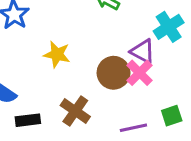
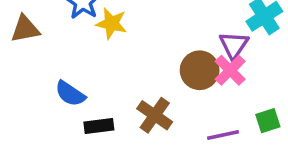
purple triangle: (143, 51) -> (234, 45), turned 36
yellow star: (57, 54) -> (111, 24), moved

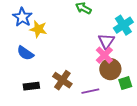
brown circle: (200, 70) -> (110, 69), moved
blue semicircle: (70, 94) -> (25, 53), moved
purple line: (223, 135) -> (90, 91), moved

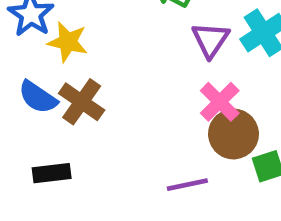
purple triangle: (106, 41) -> (210, 40), moved
brown cross: (62, 80) -> (82, 102), moved

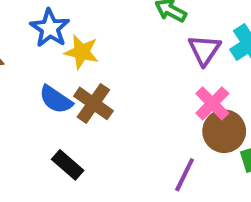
black rectangle: (52, 173) -> (68, 165), turned 48
purple line: (187, 185) -> (185, 175), turned -52

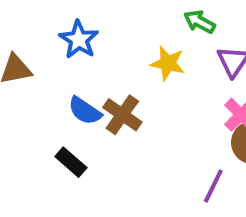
yellow star: (82, 52) -> (168, 63), moved
black rectangle: (68, 165) -> (71, 162), moved

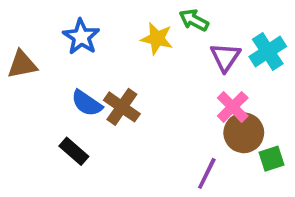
yellow star: (168, 63) -> (157, 39), moved

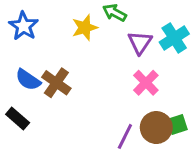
yellow star: (157, 39) -> (85, 28), turned -30
brown circle: (244, 133) -> (156, 128), moved

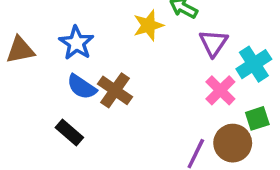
blue star: (24, 26) -> (76, 43), moved
cyan cross: (174, 38) -> (254, 64), moved
green square: (177, 125) -> (257, 118), moved

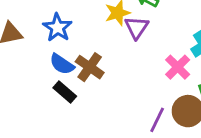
purple triangle: (213, 43) -> (137, 28), moved
black rectangle: (69, 133) -> (65, 92), moved

